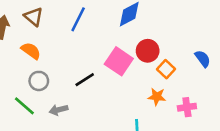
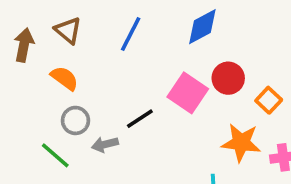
orange square: (166, 69) -> (269, 100), moved
orange star: (157, 97) -> (241, 143), size x1.5
gray arrow: (58, 110) -> (105, 144), moved

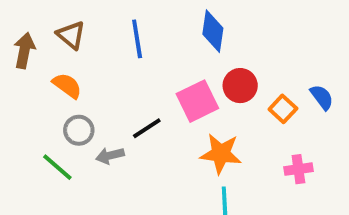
blue diamond: (202, 27) -> (213, 31), turned -54
blue line: (131, 34) -> (137, 39), turned -36
pink square: (188, 93) -> (197, 101), turned 30
orange star: (241, 143) -> (221, 154), moved

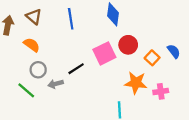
orange star: (221, 154) -> (136, 83), moved

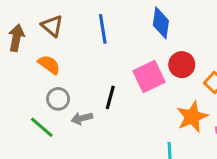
black line: (76, 69) -> (110, 97), turned -42
orange star: (136, 83) -> (192, 117), turned -30

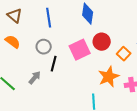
gray circle: (58, 99) -> (44, 47), moved
gray arrow: (82, 118) -> (35, 78), turned 144

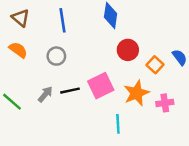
pink square: (80, 50) -> (101, 86), moved
black line: (54, 64) -> (70, 91), moved, turned 63

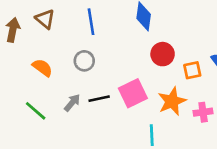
orange semicircle: (18, 50) -> (42, 68), moved
orange square: (155, 65) -> (192, 70), turned 35

